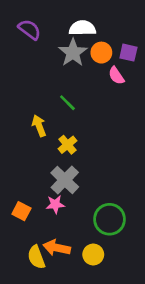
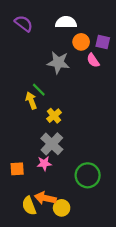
gray star: (73, 53) -> (58, 63), moved, turned -30
green line: (67, 103) -> (39, 90), moved
orange square: (21, 211) -> (17, 169), turned -32
yellow circle: (93, 254) -> (62, 208), moved

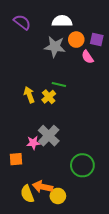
gray star: (58, 63) -> (55, 47), moved
green line: (39, 90) -> (59, 85), moved, turned -32
yellow cross: (54, 116) -> (49, 97), moved
pink star: (44, 163) -> (33, 143), moved

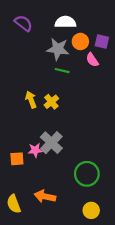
green line: (59, 85) -> (62, 71), moved
orange square: (16, 159) -> (17, 159), moved
yellow semicircle: (27, 194) -> (14, 204), moved
yellow circle: (58, 196) -> (91, 210), moved

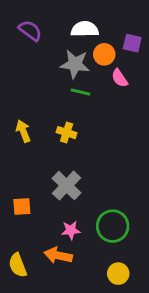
purple square: (102, 41) -> (132, 43), moved
yellow arrow: (31, 100) -> (23, 131), moved
yellow cross: (51, 102) -> (67, 133), turned -32
pink star: (35, 150) -> (71, 230), moved

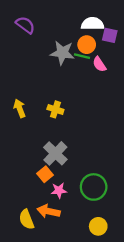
white semicircle: (85, 29) -> (92, 24), moved
green line: (81, 92) -> (82, 56), moved
orange square: (22, 207) -> (45, 174), moved, turned -35
yellow semicircle: (18, 265) -> (26, 219), moved

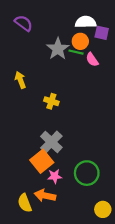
gray star: (62, 53) -> (58, 49), turned 30
yellow arrow: (20, 108) -> (20, 80), moved
orange square: (45, 174) -> (42, 161), size x1.5
yellow circle: (98, 226) -> (103, 209), moved

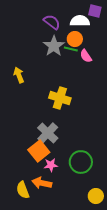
purple semicircle: (24, 23) -> (52, 22), moved
purple square: (102, 33) -> (95, 11), moved
yellow cross: (51, 101) -> (60, 98), moved, size x1.5

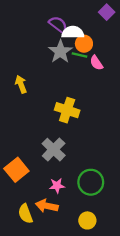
purple square: (95, 11) -> (107, 12), turned 32
white semicircle: (80, 21) -> (73, 32), moved
orange square: (39, 151) -> (16, 170), moved
yellow circle: (96, 196) -> (87, 220), moved

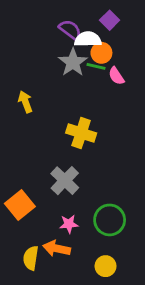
purple square: (107, 12) -> (110, 20), moved
yellow semicircle: (25, 214) -> (31, 258), turned 30

